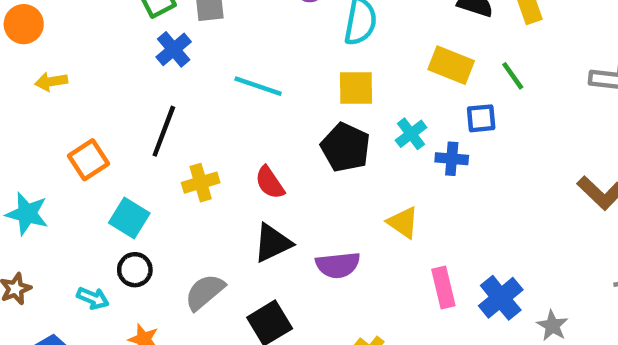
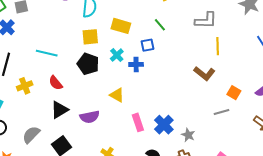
yellow rectangle: (451, 65) -> (121, 26), moved
cyan line: (258, 86) -> (47, 53), moved

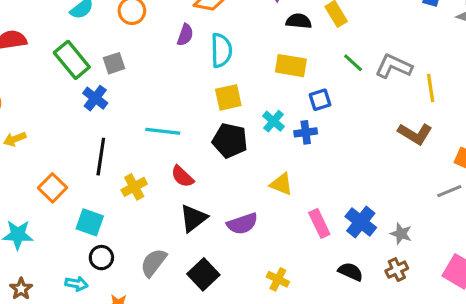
gray L-shape: (206, 20) -> (394, 66), moved, turned -150
green line: (160, 25) -> (353, 63), moved
yellow rectangle: (121, 26) -> (291, 66), moved

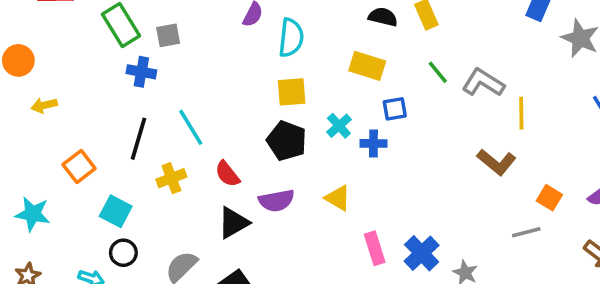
blue cross: (95, 98) -> (141, 72), turned -35
cyan line: (163, 131) -> (191, 127), moved, turned 44
purple semicircle: (242, 224) -> (276, 201), moved

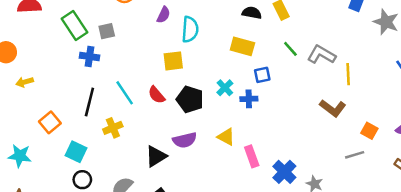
yellow square: (292, 92) -> (173, 61), moved
red semicircle: (227, 174) -> (157, 95), moved
pink rectangle: (375, 248) -> (252, 156), moved

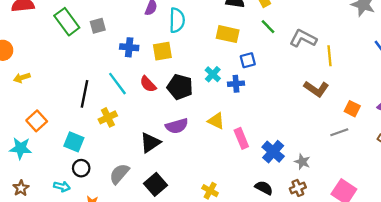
green line: (290, 49) -> (268, 27), moved
blue cross: (90, 57) -> (129, 47), moved
orange square: (50, 122) -> (37, 121), moved

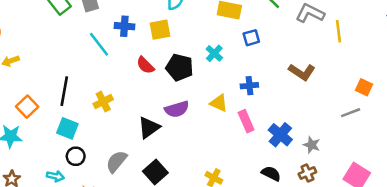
cyan line: (117, 84) -> (99, 44), moved
blue cross: (236, 84) -> (249, 86), moved
brown L-shape: (316, 89) -> (302, 72), moved
black line: (84, 94) -> (64, 91), moved

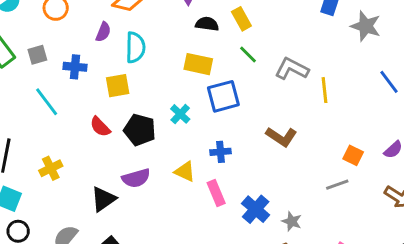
blue cross: (124, 26) -> (75, 67), moved
blue square: (251, 38) -> (223, 96), size x1.6

